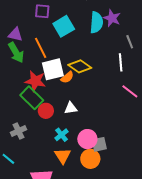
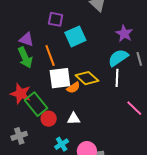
cyan semicircle: (96, 22) -> (118, 58), moved, turned -135
white line: (121, 62) -> (117, 78), moved
red star: (35, 81) -> (21, 94), moved

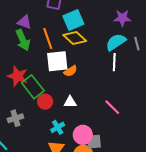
purple star: (124, 34) -> (122, 18), turned -30
yellow diamond: (87, 78) -> (75, 38), moved
pink line: (134, 108) -> (112, 107), moved

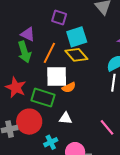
orange line: (48, 39) -> (49, 53), turned 40
green rectangle: (33, 87) -> (43, 98), moved, turned -40
red circle: (45, 102) -> (29, 122), moved, size x1.6

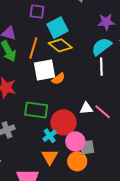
green rectangle: (43, 98) -> (36, 110), moved
white triangle: (66, 118) -> (86, 108), moved
red circle: (29, 122) -> (63, 122), moved

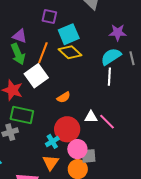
white square: (44, 70) -> (36, 76), moved, turned -30
orange semicircle: (58, 79) -> (64, 97), moved
green rectangle: (36, 110) -> (22, 115), moved

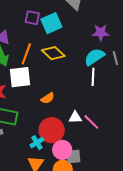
cyan square: (69, 34) -> (51, 23), moved
white square: (36, 76) -> (20, 77), turned 30

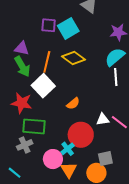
white square: (20, 77) -> (43, 86), turned -30
pink circle: (62, 150) -> (53, 159), moved

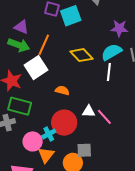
yellow diamond: (74, 58) -> (81, 55), moved
green arrow: (22, 66) -> (19, 45), turned -50
orange semicircle: (73, 104) -> (62, 90), turned -136

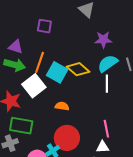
cyan square: (71, 16) -> (57, 72), moved, turned -35
purple star: (119, 28) -> (103, 40), moved
white triangle: (89, 111) -> (103, 147), moved
pink line: (104, 117) -> (106, 129), turned 36

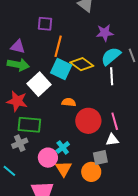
orange line: (40, 62) -> (58, 46), moved
red circle: (67, 138) -> (88, 121), moved

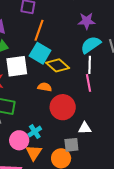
yellow diamond: (82, 64) -> (58, 65), moved
white square: (39, 84) -> (17, 66), turned 30
pink line: (115, 121) -> (89, 83), moved

